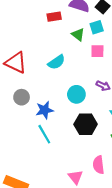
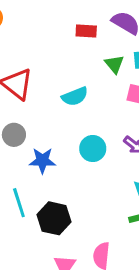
black hexagon: (86, 124) -> (54, 218), moved
cyan line: (44, 134) -> (19, 203), moved

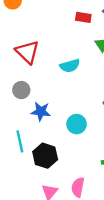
cyan circle: (93, 149) -> (77, 124), moved

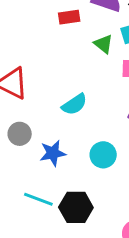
cyan semicircle: (70, 66) -> (74, 104), moved
cyan line: (20, 141) -> (38, 199), turned -40

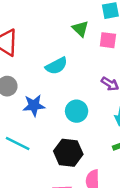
green triangle: (103, 44) -> (80, 29), moved
black hexagon: (76, 207) -> (68, 153), moved

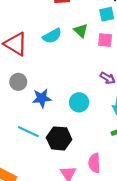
cyan semicircle: (56, 66) -> (52, 36), moved
black hexagon: (68, 153) -> (59, 138), moved

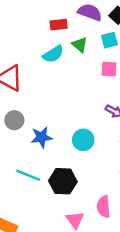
green triangle: (81, 31) -> (80, 45), moved
cyan semicircle: (52, 36) -> (53, 54), moved

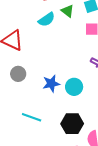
blue star: (41, 137) -> (51, 84), moved
black hexagon: (63, 181) -> (72, 124), moved

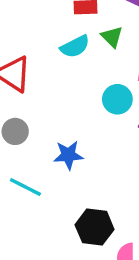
cyan circle: (74, 87) -> (117, 99), moved
cyan line: (32, 117) -> (25, 187), moved

